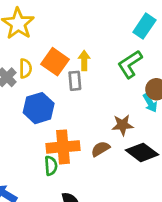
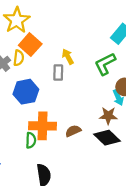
yellow arrow: (84, 60) -> (68, 57), turned -35
orange square: (55, 62) -> (30, 45), moved
brown star: (123, 125) -> (108, 116), moved

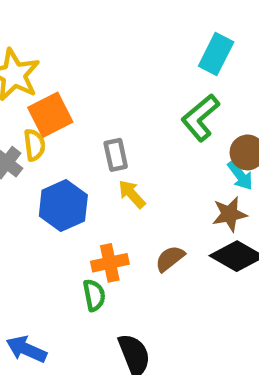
orange square: (30, 45) -> (50, 115), turned 35
yellow arrow: (68, 57) -> (132, 194), moved
orange cross: (42, 126) -> (110, 263), size x0.7

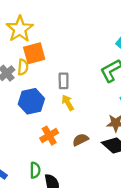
orange cross: (110, 263) -> (49, 136), turned -30
green semicircle: (94, 295) -> (35, 170), moved

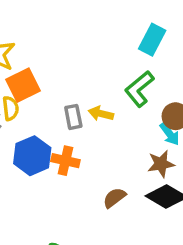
yellow arrow: (68, 103) -> (101, 114), moved, turned -35
orange cross: (49, 136) -> (65, 161), moved, turned -36

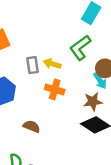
orange cross: (65, 161) -> (55, 89), moved
brown semicircle: (114, 198) -> (32, 126), moved, turned 56

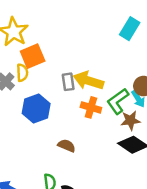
green L-shape: (80, 48) -> (118, 101), moved
yellow arrow: (52, 64) -> (89, 81), size x1.6

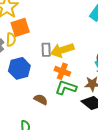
yellow arrow: (89, 81) -> (62, 50), turned -40
green L-shape: (118, 101) -> (66, 88), moved, turned 50

